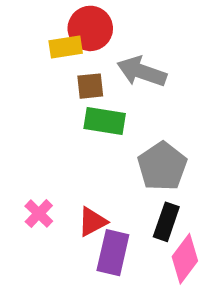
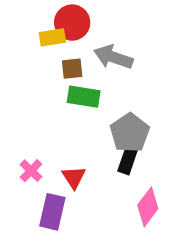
red triangle: (92, 222) -> (74, 177), turned -35
black rectangle: (166, 222) -> (128, 159), moved
purple rectangle: (113, 253) -> (52, 212), moved

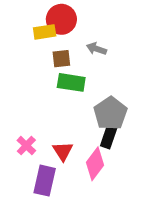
gray arrow: (113, 57) -> (96, 49), size x0.6
pink diamond: (148, 207) -> (95, 164), moved

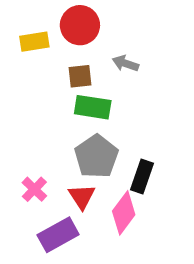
yellow rectangle: (45, 32) -> (34, 42), moved
gray pentagon: (110, 113) -> (96, 156), moved
purple rectangle: (45, 181) -> (58, 235), turned 48

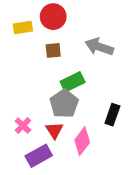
gray arrow: (126, 63) -> (99, 47), moved, size x1.6
green rectangle: (93, 107) -> (73, 82), moved, turned -35
black rectangle: (142, 176) -> (112, 115), moved

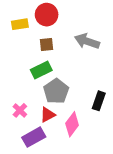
green rectangle: (73, 82) -> (41, 70), moved
red triangle: (54, 130) -> (48, 115), turned 35

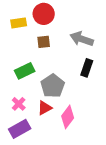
green rectangle: (41, 70) -> (25, 71), moved
black rectangle: (99, 101) -> (87, 68), moved
purple rectangle: (34, 137) -> (20, 129), moved

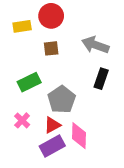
pink diamond: (68, 117) -> (79, 136), turned -35
purple rectangle: (20, 129) -> (52, 146), moved

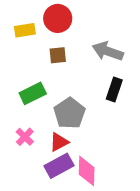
pink diamond: (79, 136) -> (87, 171), moved

